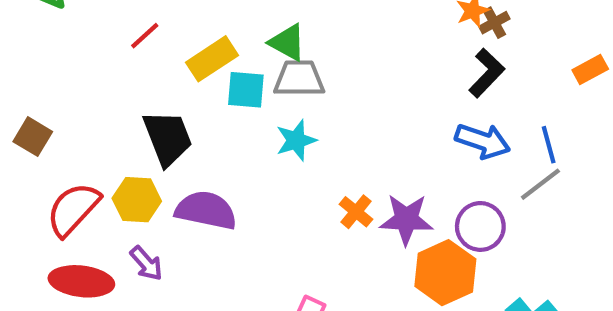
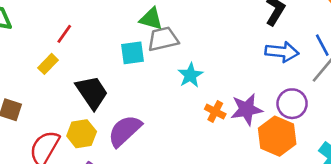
yellow rectangle: (212, 59) -> (48, 64), moved, size x0.7
cyan star: (296, 140) -> (190, 75), moved
purple semicircle: (206, 210) -> (125, 131), turned -42

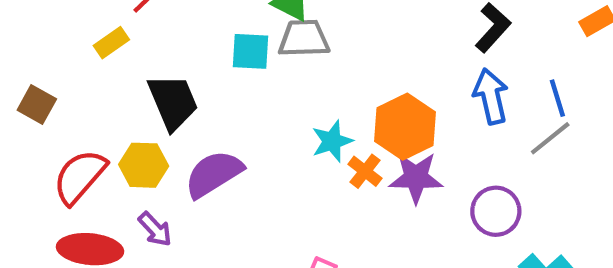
blue arrow: (282, 52) -> (491, 96), turned -120
cyan star: (190, 75) -> (332, 141), moved
purple circle: (292, 104) -> (496, 211), moved
orange hexagon: (277, 136) -> (405, 127), moved

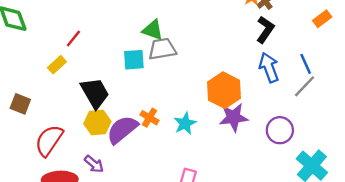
cyan star: (332, 141) -> (185, 123), moved
yellow hexagon: (144, 165) -> (97, 123), moved
orange cross: (365, 171) -> (149, 118), moved

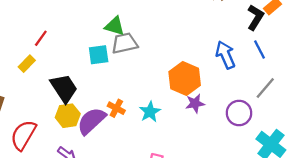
black L-shape: (265, 30) -> (255, 17), moved
gray line: (305, 86) -> (265, 88), moved
purple star: (234, 117) -> (195, 103), size x0.7

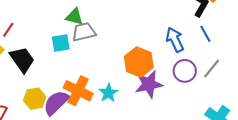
black trapezoid: (64, 88) -> (22, 60), moved
purple star: (195, 103) -> (149, 84), size x1.6
orange cross: (116, 108) -> (78, 91), size x1.8
purple circle: (239, 113) -> (185, 71), moved

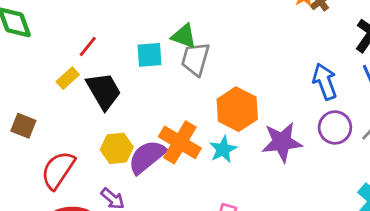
gray trapezoid: (84, 32) -> (195, 59), turned -65
cyan square: (61, 43) -> (149, 55), moved
orange hexagon: (139, 62) -> (237, 109), moved

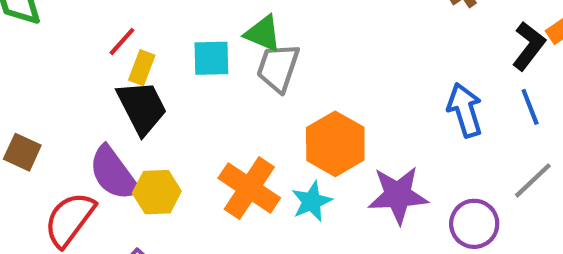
yellow rectangle: (68, 78) -> (142, 68), moved, turned -30
purple circle: (335, 127) -> (474, 224), moved
purple semicircle: (147, 157) -> (114, 173), moved, turned -90

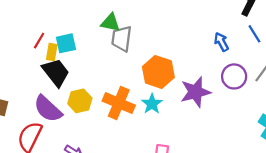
cyan square: (211, 58) -> (66, 43), moved
blue arrow: (465, 110) -> (221, 42), size x0.7
yellow hexagon: (157, 192) -> (80, 101), moved
purple circle: (474, 224) -> (234, 76), moved

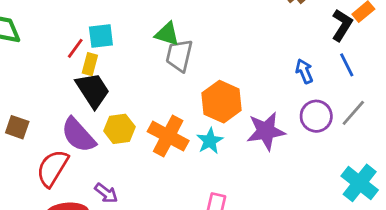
cyan square: (66, 43) -> (101, 36), moved

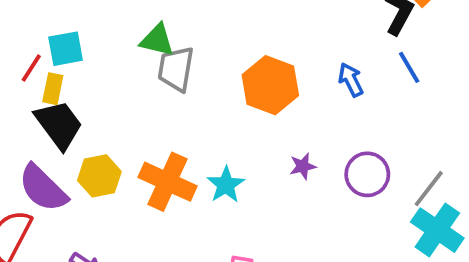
orange hexagon: (222, 102) -> (270, 85), moved
gray line: (353, 113) -> (429, 189), moved
purple circle: (316, 116) -> (367, 174), moved
purple star: (266, 131) -> (303, 166), size x0.5

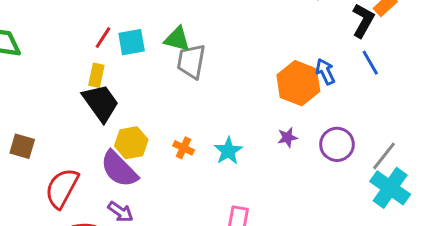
cyan square: (66, 49) -> (132, 42), moved
red line: (31, 68) -> (103, 38), moved
orange hexagon: (270, 85) -> (298, 83), moved
orange cross: (168, 182) -> (184, 148), size x0.5
purple semicircle: (43, 188) -> (119, 169), moved

